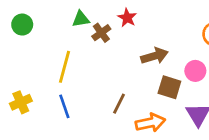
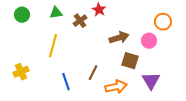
green triangle: (81, 19) -> (56, 13), moved
pink circle: (195, 71) -> (149, 41), moved
blue line: (64, 106) -> (66, 82), moved

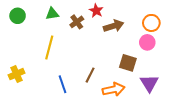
orange circle: (163, 22) -> (151, 23), moved
brown arrow: (119, 38) -> (114, 26), moved

